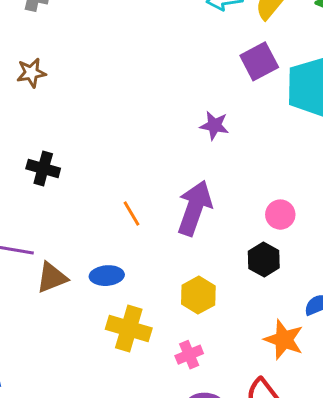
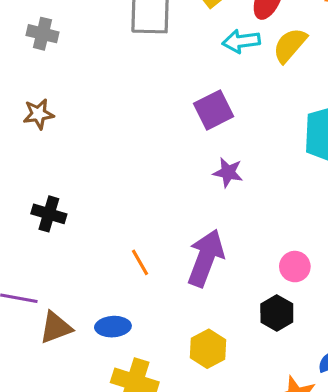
purple square: (259, 61) -> (214, 110), moved

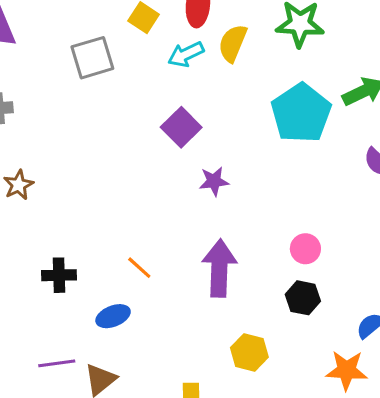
orange line: (140, 262) -> (139, 268), moved
blue ellipse: (113, 327) -> (113, 316), moved

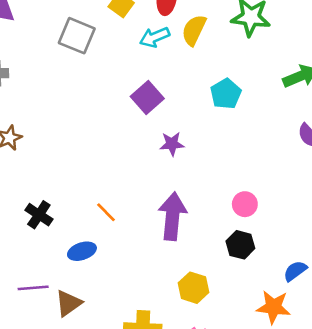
gray square: (92, 58) -> (77, 36), turned 36
cyan pentagon: (301, 113) -> (226, 94), moved, size x0.6
black cross: (59, 275) -> (39, 215), turned 32

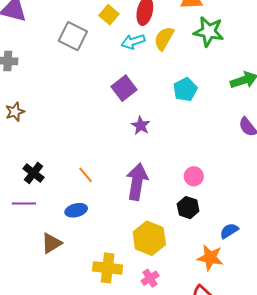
purple star: (172, 144) -> (141, 125), turned 30
blue ellipse: (82, 251) -> (76, 210), moved
purple line: (33, 288) -> (24, 203), moved
yellow hexagon: (194, 288) -> (149, 238), size x1.4

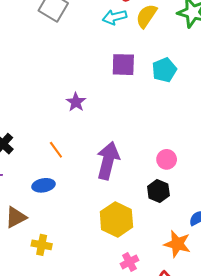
purple square: (124, 88) -> (123, 65), moved, turned 35
purple star: (141, 125) -> (76, 102), moved
yellow cross: (108, 268) -> (42, 245), moved, size x0.7
pink cross: (150, 278) -> (129, 262), moved

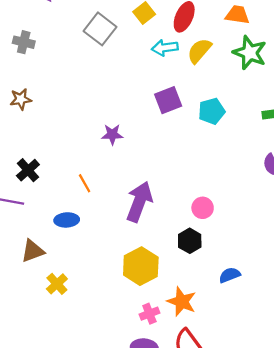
purple square: (123, 65) -> (168, 100), turned -30
purple star: (76, 102) -> (112, 134), turned 30
orange star: (177, 244) -> (182, 302), moved
yellow cross: (42, 245) -> (57, 284), turned 30

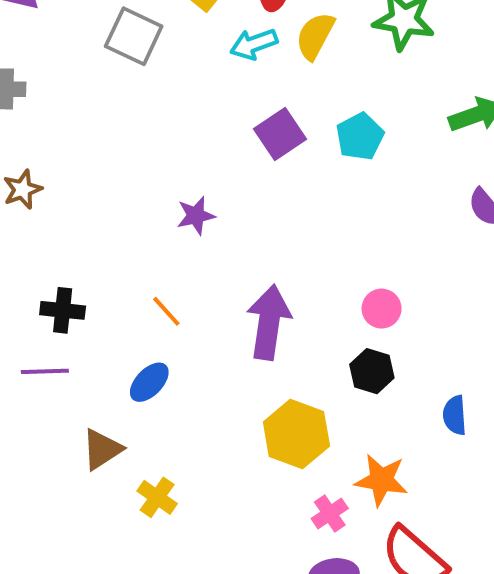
black cross: (28, 170) -> (63, 310), turned -30
blue ellipse: (67, 220) -> (149, 382), turned -30
blue semicircle: (230, 275) -> (455, 415), turned -60

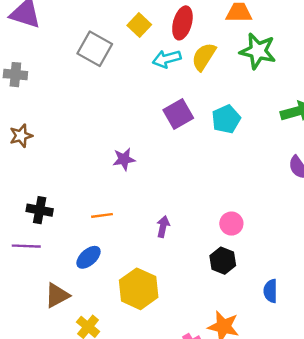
orange line: (166, 311) -> (102, 215), turned -60
purple arrow: (269, 322) -> (163, 227), size x0.5
yellow hexagon: (296, 434) -> (139, 289), moved

